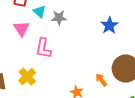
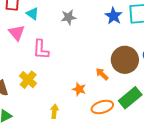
gray star: (59, 18) -> (69, 17), moved
blue star: (109, 25) -> (114, 16), moved

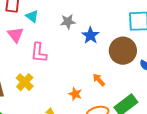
blue star: (114, 16) -> (90, 35), moved
brown circle: (125, 60) -> (123, 51), moved

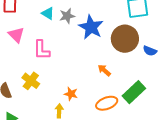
cyan triangle: (32, 16) -> (48, 13), moved
blue star: (90, 35) -> (91, 27), size x1.4
orange star: (75, 94) -> (71, 94), moved

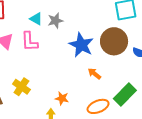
blue star: (91, 27) -> (81, 45), moved
pink L-shape: (42, 50) -> (30, 42), moved

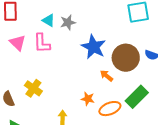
brown circle: (114, 41) -> (126, 58), moved
orange star: (62, 98) -> (88, 99), moved

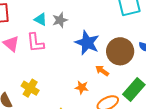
orange star: (88, 99) -> (82, 87), moved

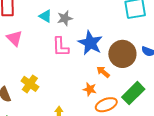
pink L-shape: (35, 43) -> (61, 47), moved
orange star: (82, 87) -> (90, 89), moved

